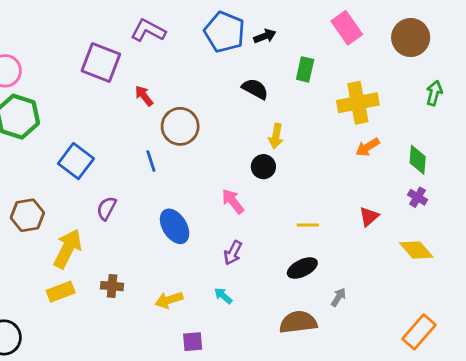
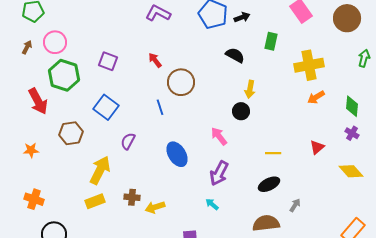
purple square: (101, 62) -> (108, 61), moved, size x0.7
brown hexagon: (27, 215) -> (71, 133), moved
purple arrow: (233, 253) -> (219, 173), size x1.4
yellow arrow: (169, 300) -> (155, 207), moved

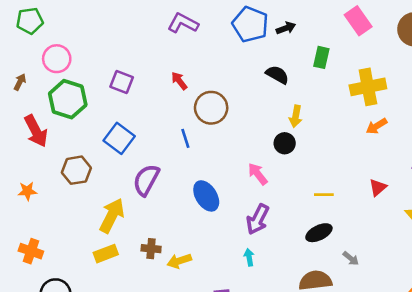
brown arrow: (27, 47) -> (20, 82), moved
purple semicircle: (128, 141) -> (146, 180), size x1.5
cyan arrow: (212, 204) -> (249, 257), turned 40
gray arrow: (295, 205) -> (351, 258), turned 96

